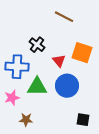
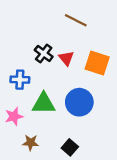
red triangle: (59, 61) -> (66, 58), moved
blue cross: (17, 67) -> (20, 80), size x0.7
black square: (83, 120) -> (70, 147), moved, turned 32

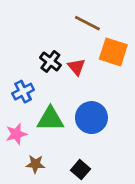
orange square: (97, 63) -> (113, 52), moved
blue cross: (20, 80) -> (23, 92), turned -30

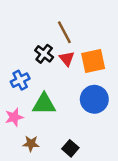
brown line: (87, 23) -> (64, 32), moved, turned 35
orange square: (113, 52) -> (93, 61), moved, turned -30
blue circle: (91, 118) -> (94, 99), moved

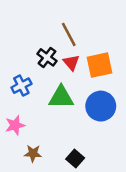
green triangle: (44, 104) -> (61, 97), moved

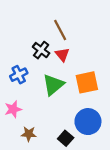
orange square: (99, 65) -> (87, 82), moved
green triangle: (61, 97) -> (53, 85), turned -40
blue circle: (101, 106) -> (88, 122), moved

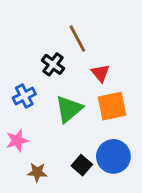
red triangle: (62, 55) -> (100, 73), moved
black square: (66, 138) -> (82, 165), moved

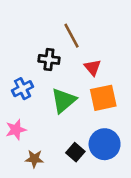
black cross: (53, 64) -> (49, 59), turned -30

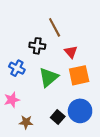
blue cross: (22, 89) -> (17, 68), turned -35

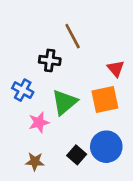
red triangle: (71, 52) -> (116, 68), moved
pink star: (12, 100) -> (39, 122), moved

